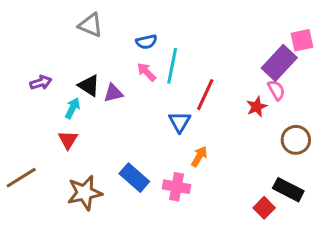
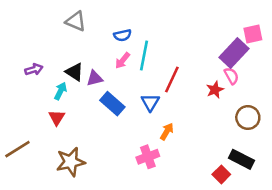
pink arrow: (146, 72) -> (123, 61), turned -96
blue rectangle: (134, 178) -> (112, 104), moved
pink cross: (177, 187) -> (148, 157), turned -30

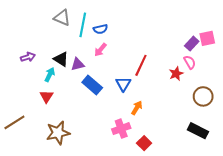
pink square: (253, 34) -> (207, 38), moved
purple rectangle: (234, 53) -> (192, 44), size x0.6
cyan line: (144, 55) -> (83, 25), moved
red square: (221, 174) -> (144, 143), moved

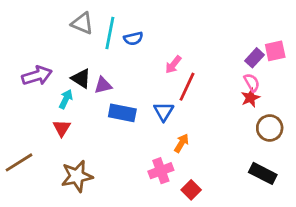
pink arrow: (100, 50) -> (173, 65), moved
purple arrow: (28, 57) -> (37, 76), size x1.5
red star: (176, 74) -> (250, 98), moved
blue rectangle: (92, 85) -> (122, 113), turned -30

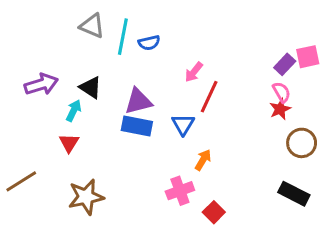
purple triangle: (103, 85) -> (138, 101), moved, size x1.4

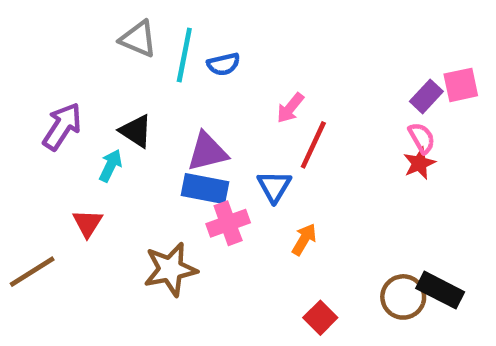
purple arrow: (41, 84) -> (62, 126), turned -40
red triangle: (69, 143) -> (87, 223), moved
brown circle: (302, 143) -> (403, 297), moved
pink cross: (180, 191) -> (228, 223), moved
brown star: (86, 197) -> (170, 269), moved

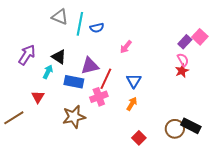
pink square: (461, 85) -> (200, 37), turned -35
red line: (313, 145) -> (106, 79), moved
blue triangle: (274, 186) -> (134, 81), moved
blue rectangle: (205, 189) -> (74, 82), moved

